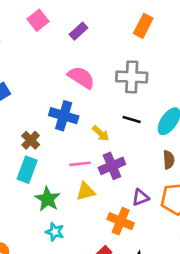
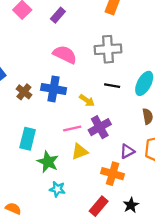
brown cross: (31, 140) -> (24, 92), moved

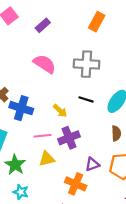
blue cross: (54, 89) -> (21, 108), moved

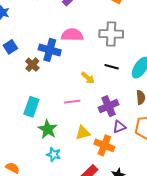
pink semicircle: (45, 64) -> (72, 35), turned -30
blue cross: (21, 108) -> (50, 50), moved
purple cross: (69, 138) -> (108, 106), moved
yellow triangle: (47, 159) -> (83, 133), moved

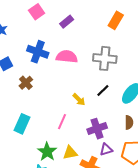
blue cross: (50, 50) -> (38, 52), moved
black line: (112, 67) -> (103, 90), turned -64
pink line: (72, 102) -> (62, 122), turned -63
green star: (48, 129) -> (47, 152), moved

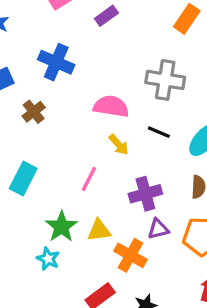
pink semicircle: (67, 57) -> (111, 106), moved
black line: (103, 90) -> (159, 132), turned 64

